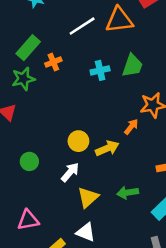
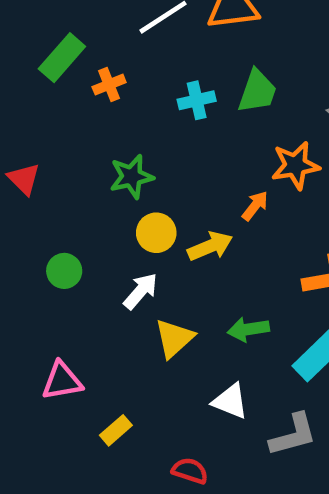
green star: (23, 79) -> (132, 177), moved
white triangle: (86, 232) -> (230, 401), moved

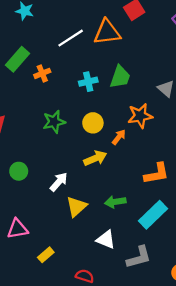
yellow circle: (156, 233) -> (93, 123), moved

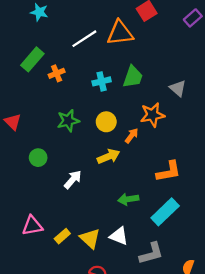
green circle: (19, 171) -> (38, 158), moved
yellow triangle: (76, 207) -> (90, 238), moved, turned -35
yellow rectangle: (46, 255) -> (62, 236), moved

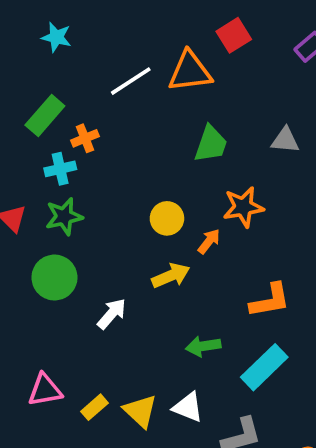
cyan cross: (102, 81) -> (60, 169), moved
gray triangle: (178, 88) -> (285, 140), moved, turned -36
green star: (68, 121) -> (64, 216), moved
green circle: (38, 158) -> (54, 278), size x1.5

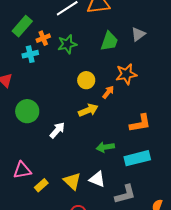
gray triangle: (285, 140) -> (138, 34), moved, turned -42
green star: (64, 216) -> (67, 44), moved
cyan rectangle: (264, 367) -> (137, 158), turned 30
yellow rectangle: (95, 407) -> (41, 185), moved

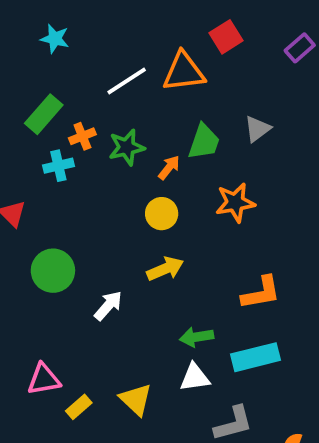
orange arrow: (108, 92) -> (169, 168), moved
white triangle: (97, 179) -> (195, 377), moved, turned -30

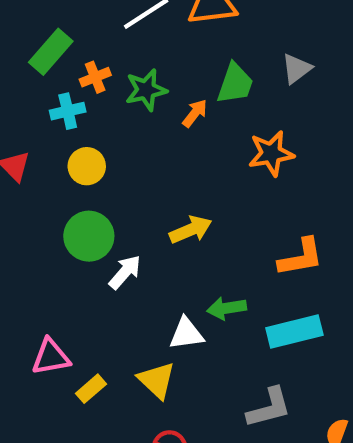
yellow circle: (162, 214) -> (87, 166), moved
green circle: (53, 271) -> (89, 236), moved
white triangle: (195, 377) -> (186, 334), moved

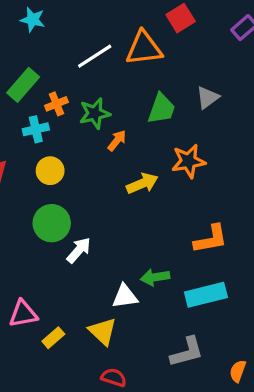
orange arrow: (195, 113) -> (117, 140), moved
yellow arrow: (191, 230) -> (142, 183), moved

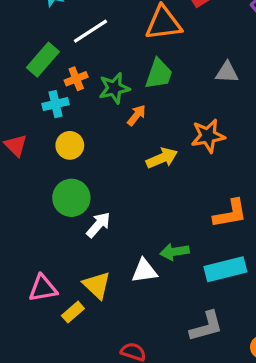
white line: (95, 56) -> (90, 31), moved
gray triangle: (208, 98) -> (227, 72), turned 40
green trapezoid: (161, 109) -> (159, 74), moved
yellow triangle: (103, 331) -> (97, 285), moved

